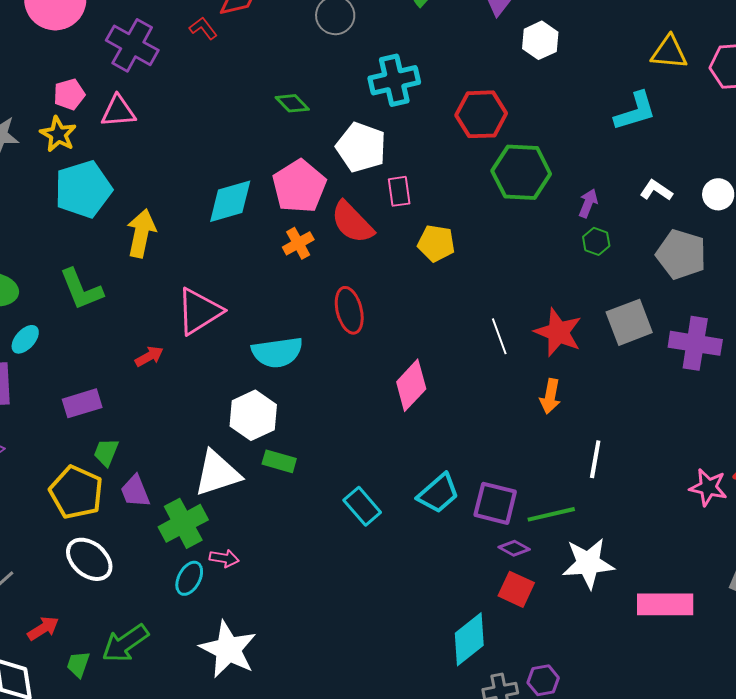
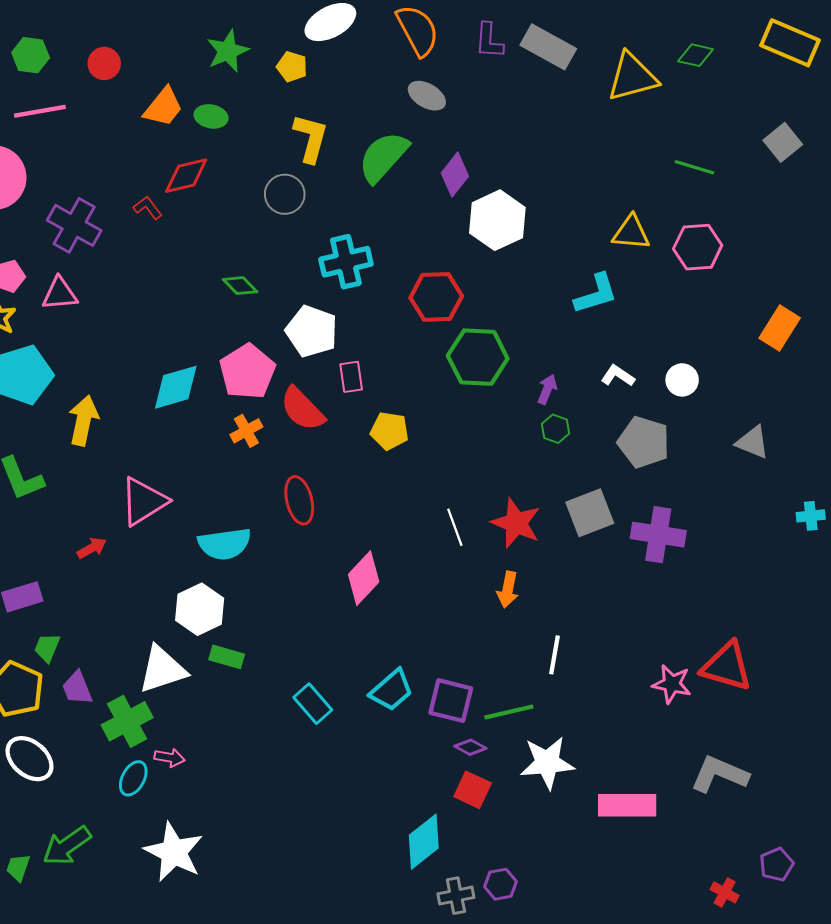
white hexagon: (540, 40) -> (497, 220), size x1.5

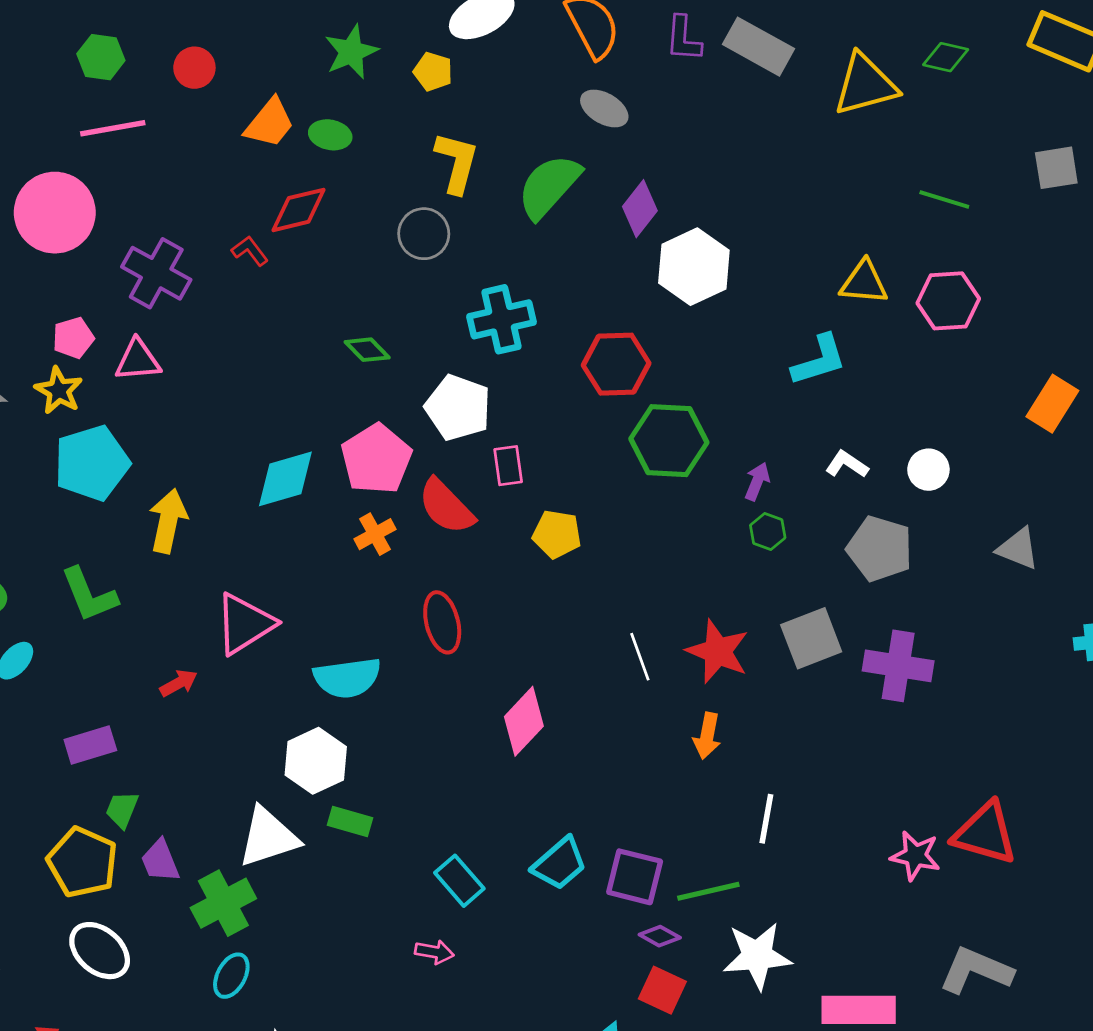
gray square: (783, 142) -> (1056, 168), turned 30
pink arrow: (170, 758) -> (434, 952), moved

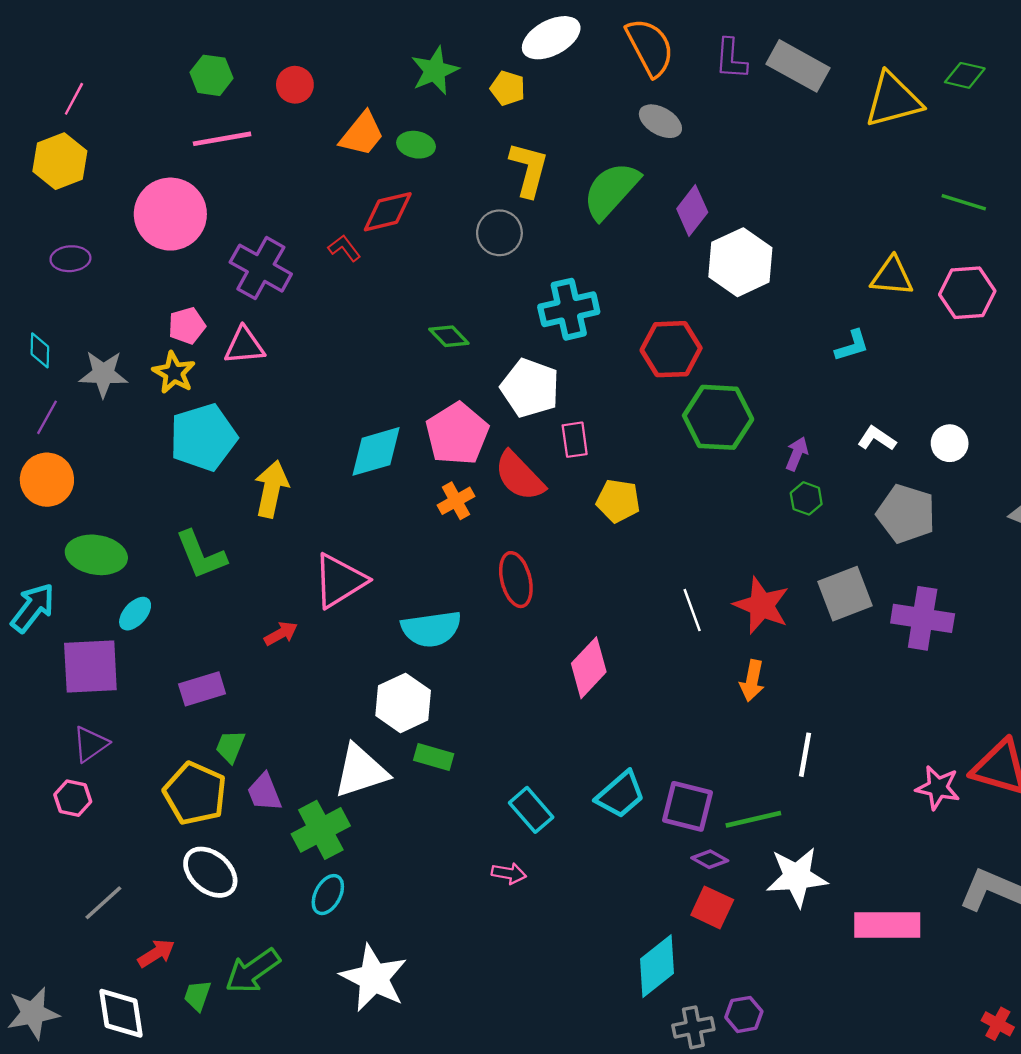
cyan L-shape: (819, 360) -> (852, 346), size x0.7

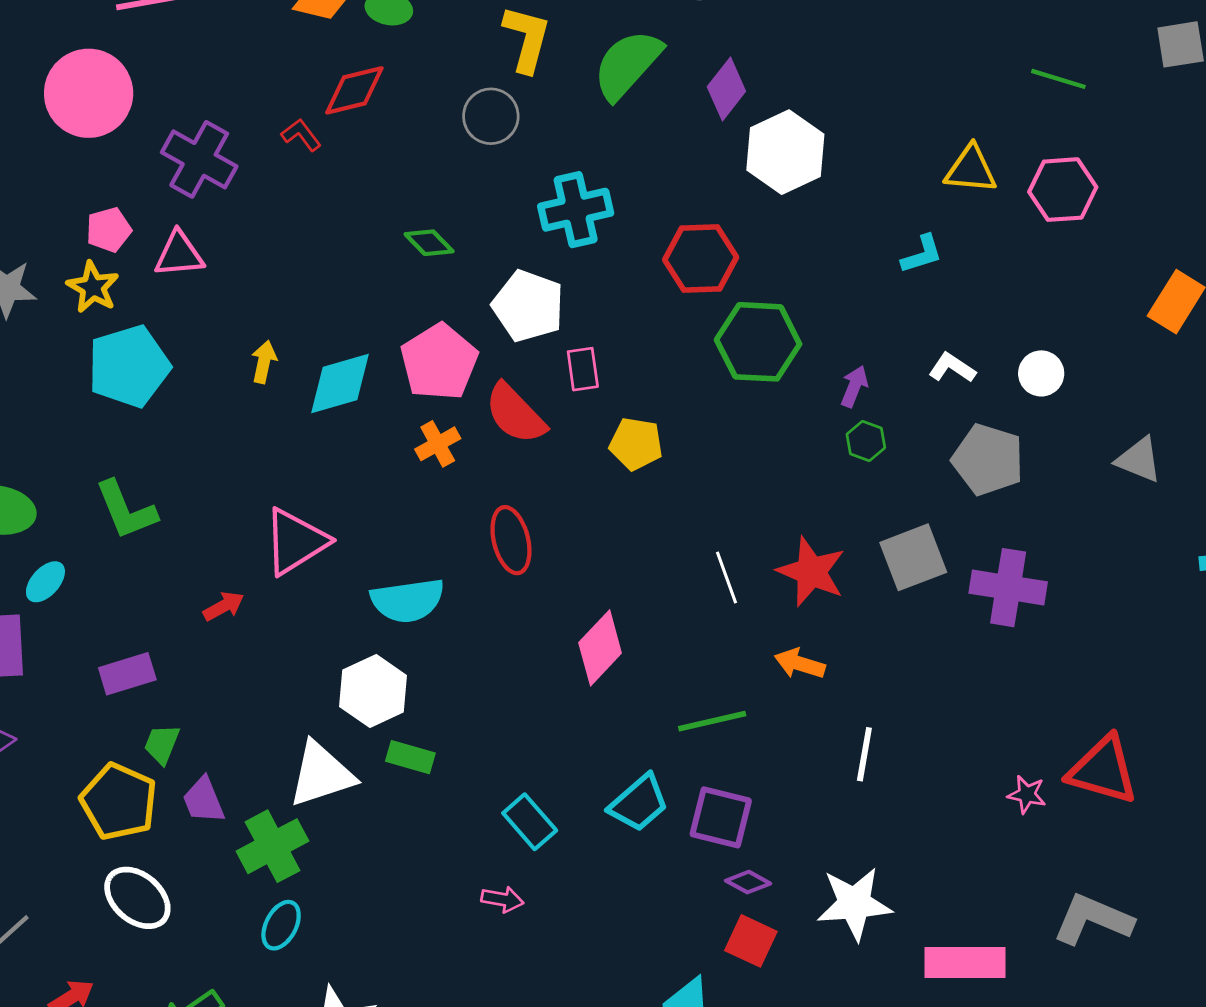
yellow arrow: (271, 489) -> (264, 362), moved, size x0.6
orange arrow: (752, 681) -> (800, 664), turned 96
pink star: (938, 788) -> (1027, 794), size x0.7
green line: (753, 819) -> (712, 721), moved

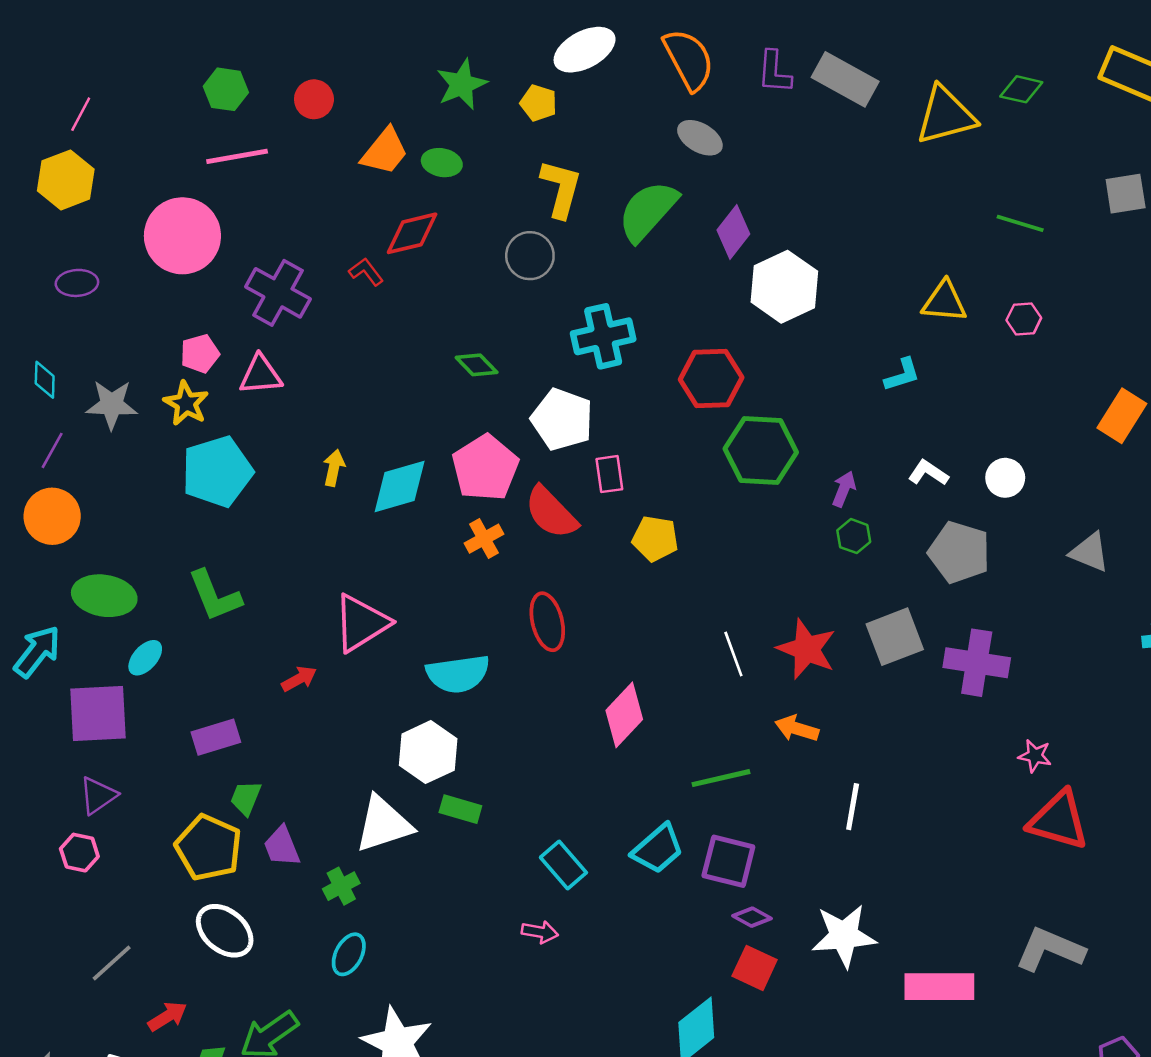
pink hexagon: (1063, 190) -> (1024, 319), size x0.6
pink star: (1027, 794) -> (1035, 756), moved
green cross: (272, 846) -> (341, 886), size x0.6

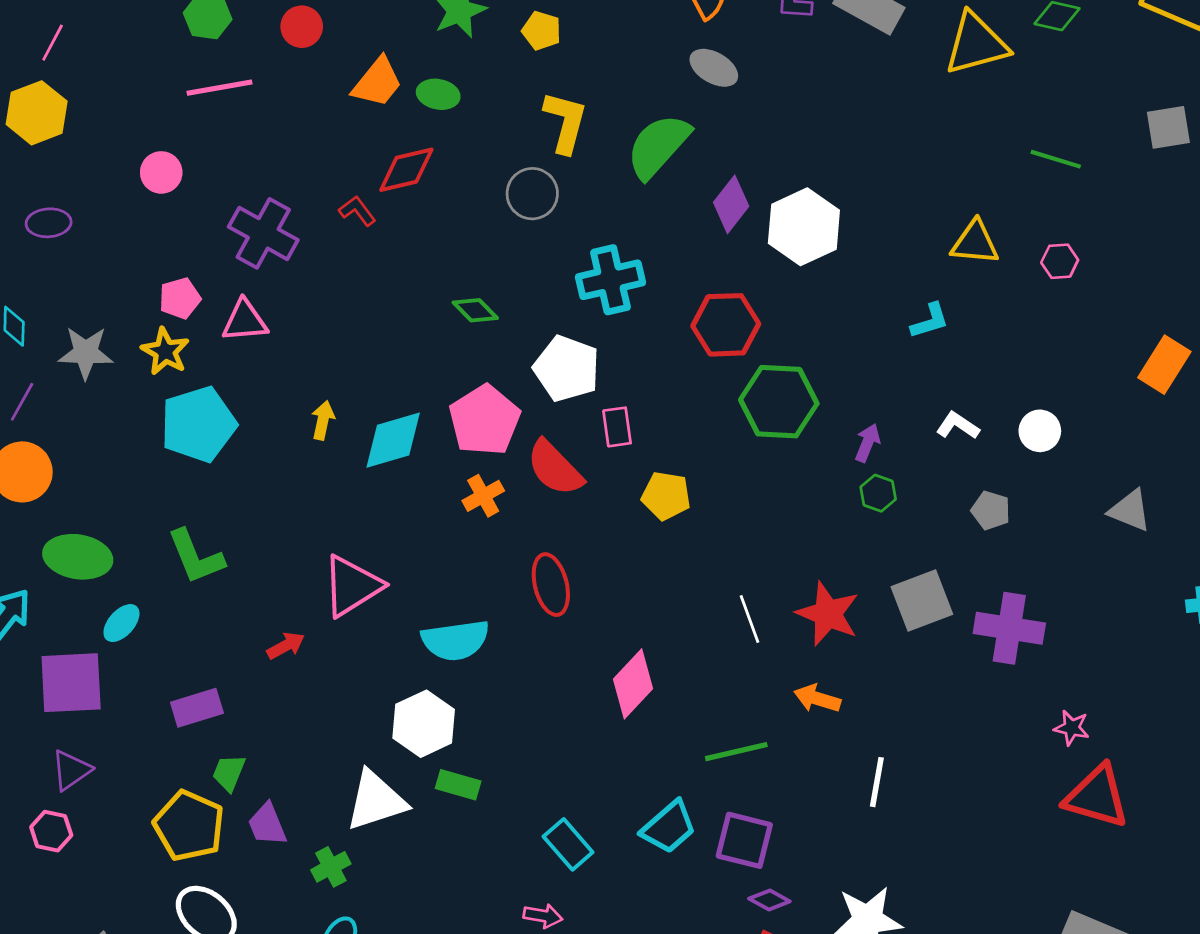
purple diamond: (733, 232) -> (731, 204), moved
pink circle: (182, 236) -> (161, 172), size x0.5
gray pentagon: (959, 552) -> (991, 510), size x0.6

